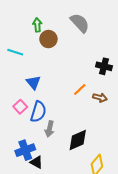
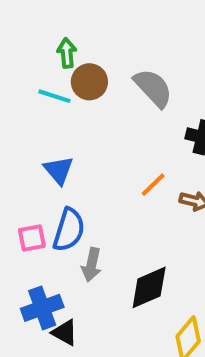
gray semicircle: (80, 23) -> (153, 88), moved
cyan line: (15, 52) -> (54, 96), moved
pink square: (20, 107) -> (32, 238), moved, turned 32

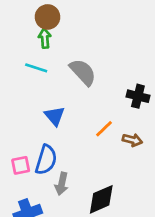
brown circle: (89, 82) -> (47, 17), moved
gray semicircle: (153, 88) -> (83, 72), moved
blue triangle: (59, 170) -> (55, 116), moved

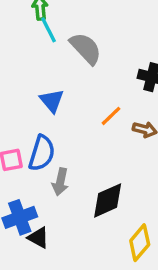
cyan line: (36, 68) -> (48, 30), moved, turned 45

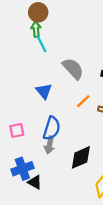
gray semicircle: (86, 48) -> (73, 69), moved
blue semicircle: (42, 153) -> (52, 128), moved

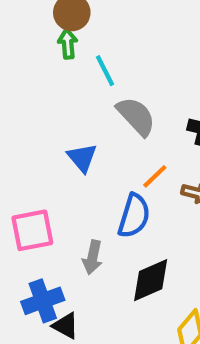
cyan line: (42, 44) -> (105, 71), moved
blue semicircle: (52, 128) -> (134, 216), moved
pink square: (17, 130) -> (32, 230), size x1.5

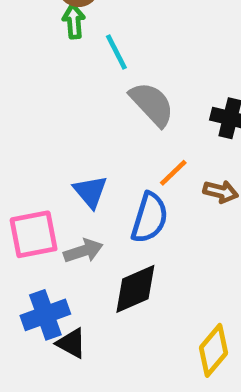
blue triangle: (82, 158) -> (90, 192), moved
gray arrow: (93, 257) -> (83, 251), moved, turned -120
black diamond: (151, 280) -> (135, 289), moved

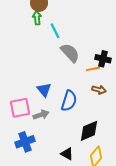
orange line: (173, 173) -> (93, 69), moved, turned 32
black diamond: (135, 289) -> (89, 131), moved
black triangle: (71, 343) -> (67, 154), moved

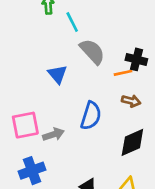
blue triangle: (44, 90) -> (57, 74), moved
black diamond: (89, 131) -> (132, 142), moved

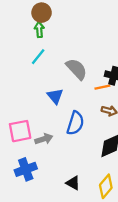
cyan line: (72, 22) -> (38, 57), moved, turned 66
blue triangle: (57, 74) -> (55, 96), moved

